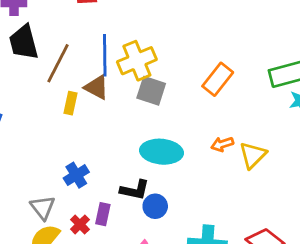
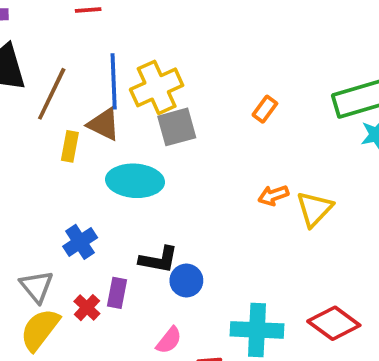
orange rectangle: (218, 79) -> (265, 109), size x0.6
gray square: (151, 91) -> (177, 127), turned -32
cyan ellipse: (162, 152) -> (135, 181), moved

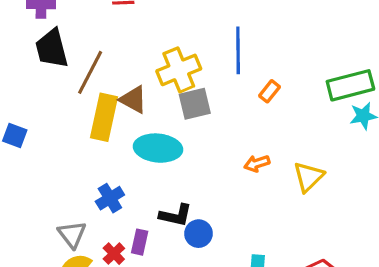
blue line: (114, 81) -> (238, 50), moved
yellow rectangle: (70, 146) -> (104, 117), size x1.8
orange arrow: (273, 195) -> (257, 163), moved

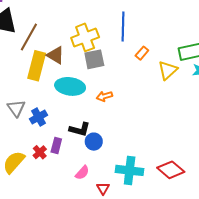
orange arrow: (257, 163) -> (104, 96), moved
yellow triangle: (308, 177) -> (168, 70), moved
gray triangle: (72, 234) -> (16, 108), moved

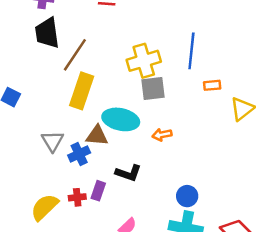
orange rectangle: (142, 53) -> (212, 85), turned 40
brown triangle: (56, 55) -> (97, 136), moved, turned -30
blue circle: (94, 142) -> (187, 196), moved
red cross: (40, 152) -> (77, 197), turned 32

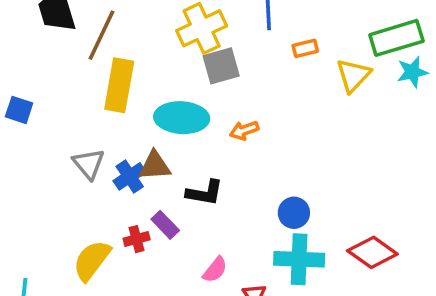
brown triangle: (97, 136) -> (155, 166), moved
purple rectangle: (98, 191) -> (165, 225), turned -54

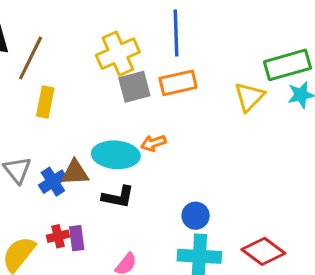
orange rectangle: (305, 48) -> (178, 83), moved, size x1.6
yellow rectangle: (119, 85) -> (45, 102), size x0.7
cyan ellipse: (182, 118) -> (116, 155), moved
purple rectangle: (165, 225) -> (77, 238), moved, turned 35

